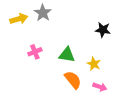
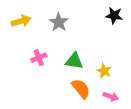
gray star: (43, 13) -> (59, 22), moved
black star: (103, 30) -> (114, 16), moved

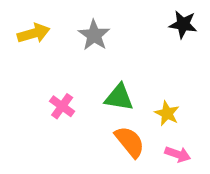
pink cross: (39, 58) -> (62, 106), moved, turned -32

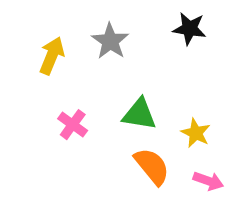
black star: (183, 24) -> (189, 29), moved
yellow arrow: (34, 33) -> (52, 56), moved, turned -52

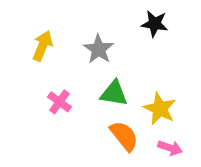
gray star: (110, 41) -> (99, 49), moved
yellow star: (196, 133) -> (160, 109), size x1.4

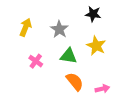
yellow star: (160, 109) -> (96, 46), moved
pink arrow: (170, 148) -> (102, 89), turned -32

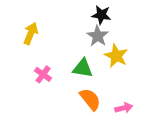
black star: (93, 14) -> (101, 15), moved
gray star: (59, 29) -> (98, 36), moved

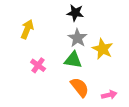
black star: (101, 15) -> (75, 13), moved
gray star: (98, 36) -> (77, 38), moved

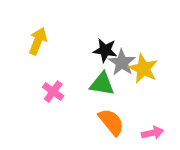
black star: (75, 13) -> (105, 50), moved
gray star: (77, 38) -> (122, 63), moved

